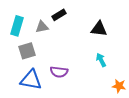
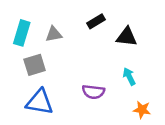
black rectangle: (59, 15) -> (96, 21), moved
purple semicircle: (59, 72) -> (93, 92), moved
orange star: (119, 86) -> (142, 110), moved

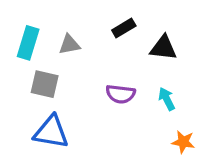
gray square: (35, 65) -> (45, 84), turned 30
purple semicircle: (93, 92) -> (121, 94), moved

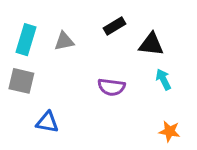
gray square: (45, 84) -> (21, 81), moved
cyan arrow: (167, 99) -> (163, 79), moved
blue triangle: (51, 132) -> (47, 122), size x0.7

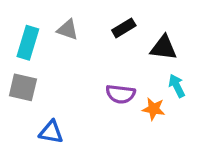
gray triangle: (64, 41) -> (68, 30), moved, turned 30
orange star: (169, 131) -> (154, 109), moved

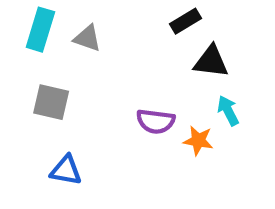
black rectangle: (124, 28) -> (185, 21), moved
cyan rectangle: (28, 43) -> (40, 30), moved
gray square: (23, 87) -> (51, 102), moved

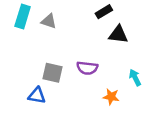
gray square: (51, 102) -> (52, 73), moved
cyan arrow: (228, 111) -> (135, 78), moved
orange star: (198, 141) -> (111, 97), moved

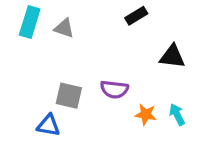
black triangle: (118, 34) -> (172, 56), moved
cyan arrow: (135, 78) -> (177, 114), moved
orange star: (111, 97) -> (146, 114), moved

